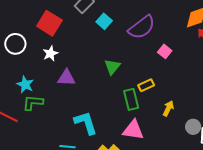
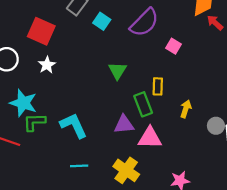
purple triangle: (66, 78) -> (124, 124), moved
cyan star: (25, 85) -> (23, 103), size x1.4
yellow rectangle: (146, 85) -> (158, 86), turned -56
cyan L-shape: (86, 123) -> (74, 125), moved

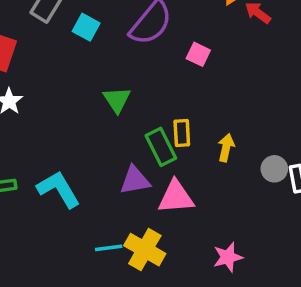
yellow rectangle: (158, 86) -> (182, 133), moved
cyan line: (79, 166) -> (109, 248), moved

